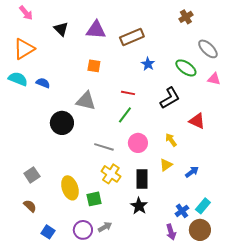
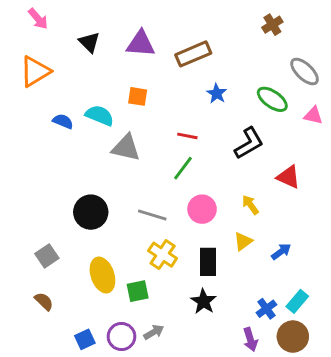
cyan semicircle: (18, 79) -> (100, 115), moved
black circle: (62, 123) -> (91, 212), moved
blue square: (48, 232) -> (85, 339), moved, turned 32

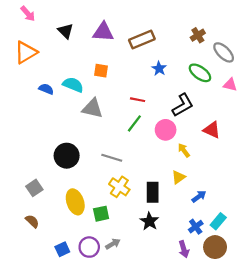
brown cross: (272, 25) -> (198, 35), moved
pink circle: (202, 209) -> (166, 130), moved
blue arrow: (281, 252) -> (199, 197), moved

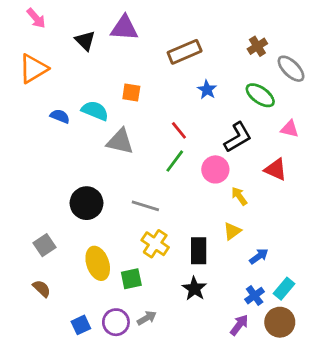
purple triangle: (103, 32) -> (124, 28), moved
pink triangle: (230, 85) -> (290, 129), moved
red line: (138, 100) -> (179, 130), turned 40
purple arrow: (184, 249) -> (239, 325), turned -126

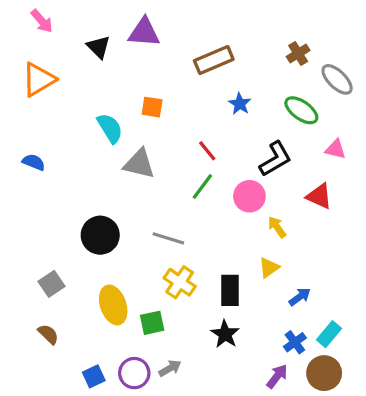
cyan semicircle: (95, 111) -> (110, 128), turned 36
blue semicircle: (60, 116) -> (34, 162), moved

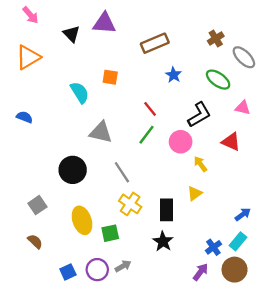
gray triangle: (139, 164) -> (101, 132), moved
gray line: (168, 238) -> (122, 172), turned 40
blue arrow: (300, 297) -> (243, 214), moved

